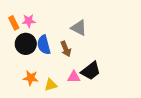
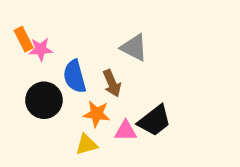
pink star: (29, 21) -> (41, 49), moved
black circle: (26, 44) -> (44, 100), moved
orange star: (31, 78) -> (97, 114), moved

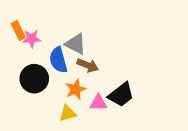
gray triangle: (134, 48) -> (76, 44), moved
brown arrow: (112, 83) -> (88, 65), turned -45
orange star: (97, 114) -> (76, 89), turned -30

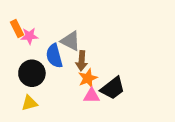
brown arrow: (88, 65) -> (82, 61), turned 72
orange star: (76, 89) -> (88, 78), moved
yellow triangle: (68, 113) -> (29, 103), moved

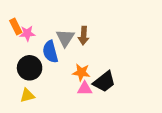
gray triangle: (70, 41) -> (65, 38), turned 36
brown arrow: (82, 61) -> (84, 36), moved
orange star: (88, 78) -> (81, 72), turned 30

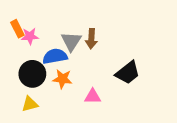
blue semicircle: (50, 52) -> (55, 56), turned 95
orange star: (81, 72) -> (62, 79), moved
black trapezoid: (104, 82) -> (128, 73), moved

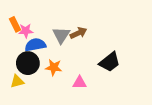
brown arrow: (91, 39) -> (78, 33), turned -119
blue semicircle: (55, 56) -> (35, 45), moved
yellow triangle: (30, 104) -> (17, 81), moved

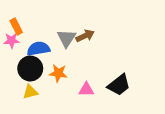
pink star: (26, 31) -> (12, 40), moved
black trapezoid: (110, 62) -> (119, 85), moved
yellow triangle: (17, 81) -> (30, 92), moved

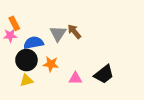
brown arrow: (85, 36) -> (74, 32), turned -105

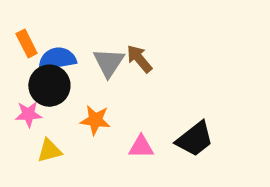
pink star: (10, 36) -> (28, 114), moved
blue semicircle: (34, 43) -> (57, 59), moved
black circle: (26, 60) -> (49, 86), moved

